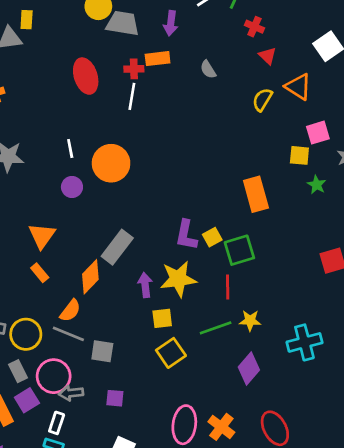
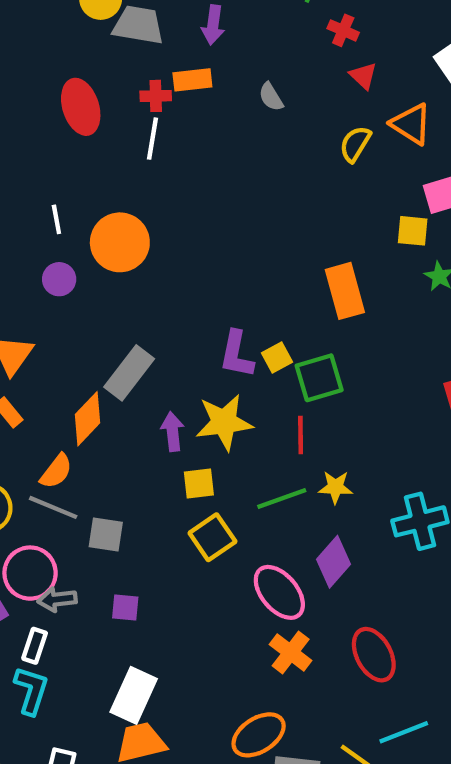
pink ellipse: (184, 425) -> (279, 592), moved, turned -48

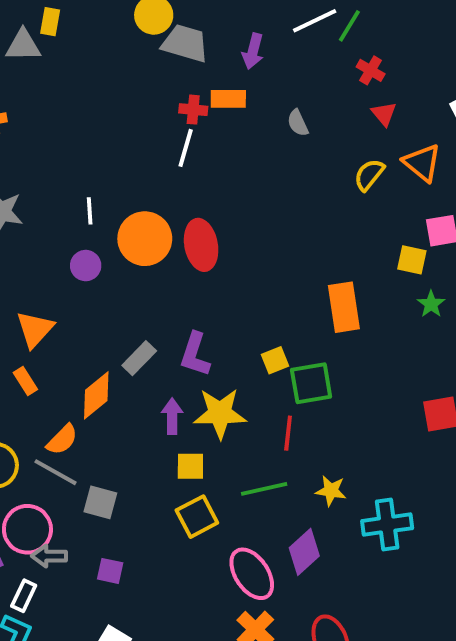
red ellipse: (81, 107) -> (201, 245), moved
purple L-shape: (236, 354) -> (195, 354), moved
gray rectangle: (129, 373) -> (139, 358), size x0.7
yellow star: (335, 487) -> (331, 491), moved

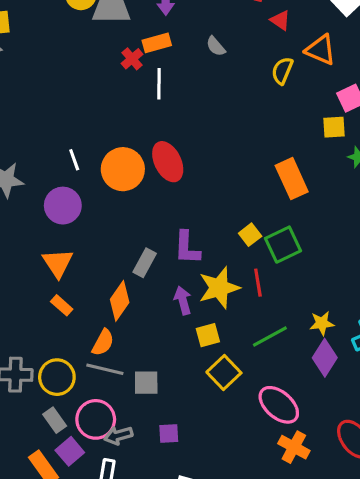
red cross: (193, 110) -> (132, 59), turned -30
white line: (186, 148) -> (159, 84), moved
purple circle: (86, 266) -> (63, 206), moved, size x1.5
red line: (288, 433) -> (258, 283), moved
purple diamond: (304, 552) -> (325, 358), moved

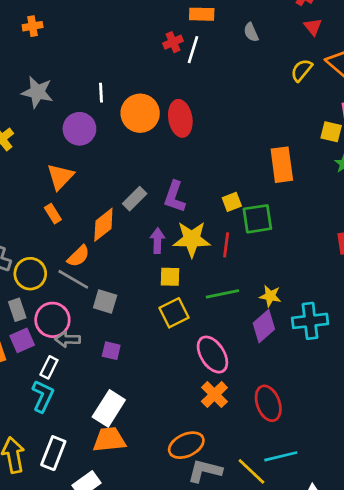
red cross: (132, 59) -> (173, 42), moved

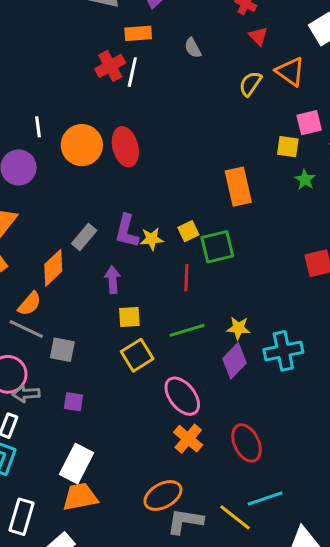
red cross: (173, 42) -> (110, 66), size x1.4
yellow star: (192, 239) -> (152, 239), moved, size x0.6

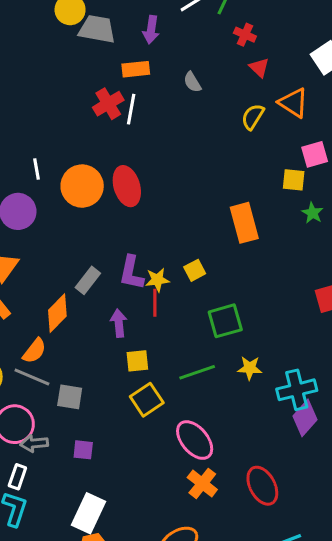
green square: (217, 247) -> (225, 321), moved
red line: (186, 278) -> (155, 303), moved
purple diamond: (234, 361) -> (305, 418), moved

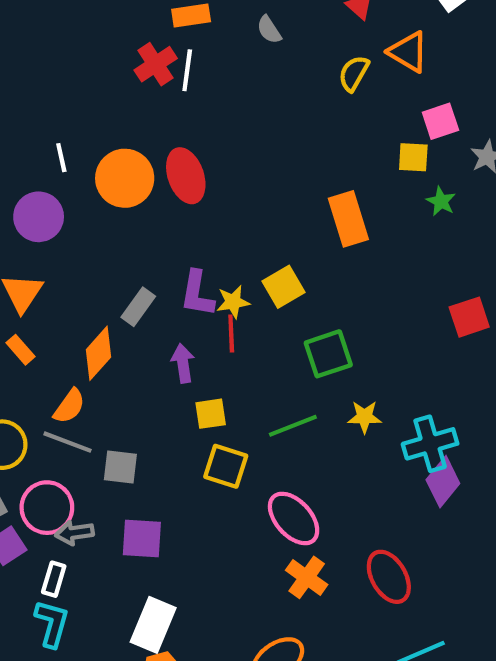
yellow square: (195, 270) -> (284, 287), size x1.4
yellow square: (147, 400) -> (226, 466), turned -36
purple square: (83, 450) -> (142, 539), size x1.5

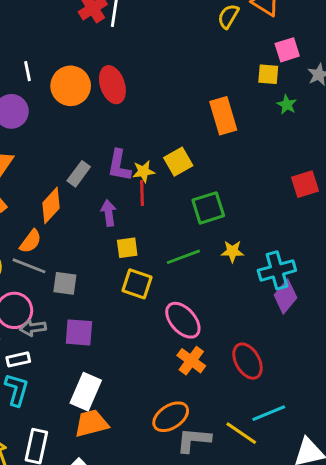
white rectangle: (54, 579) -> (18, 359), turned 60

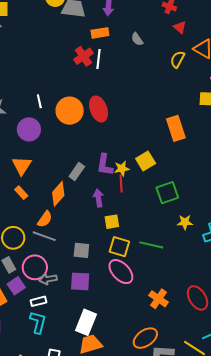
green line: (183, 257) -> (151, 245), moved, turned 35
gray square: (65, 283) -> (81, 250), moved
pink ellipse: (183, 320) -> (121, 272), moved

